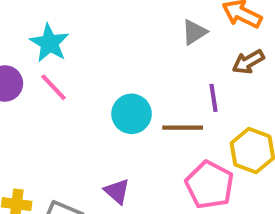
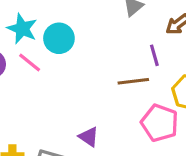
cyan circle: (132, 114) -> (59, 38), moved

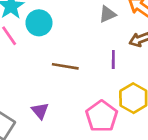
brown line: (133, 81) -> (65, 66), moved

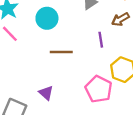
cyan circle: (39, 23) -> (47, 18), moved

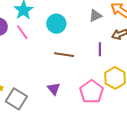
purple triangle: (46, 93) -> (54, 89), moved

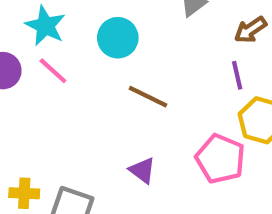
purple line: (100, 49) -> (237, 75), moved
brown line: (64, 55) -> (148, 97), turned 30

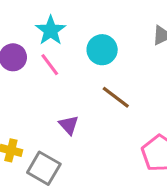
purple triangle: (142, 170) -> (69, 125), moved

